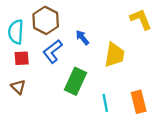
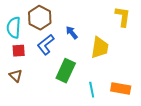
yellow L-shape: (141, 19) -> (123, 17), turned 30
orange rectangle: (139, 102) -> (121, 89), turned -66

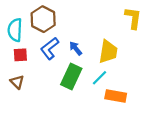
blue arrow: (72, 33) -> (76, 48), moved
orange rectangle: (121, 89) -> (116, 96), moved
cyan line: (92, 90) -> (99, 78), moved, turned 56

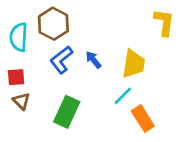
red square: (20, 55) -> (16, 77), moved
green rectangle: (71, 77) -> (67, 112), moved
orange rectangle: (116, 96) -> (143, 119), turned 48

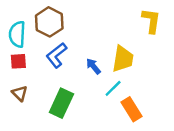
blue arrow: (93, 60) -> (93, 66), moved
red square: (16, 77) -> (18, 61), moved

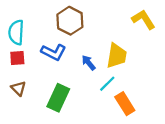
yellow L-shape: (151, 21) -> (143, 19), turned -40
brown hexagon: (49, 22) -> (70, 21), moved
blue L-shape: (57, 55) -> (54, 52), turned -115

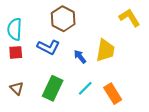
cyan line: (107, 84) -> (85, 88), moved
brown triangle: (19, 88) -> (17, 88), moved

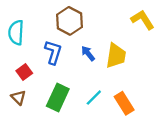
blue L-shape: (48, 47) -> (53, 52), turned -100
red square: (16, 52) -> (24, 72), moved, turned -32
blue arrow: (80, 57) -> (88, 53), moved

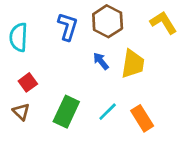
brown hexagon: (69, 21) -> (108, 21), moved
blue L-shape: (53, 52) -> (68, 27), moved

